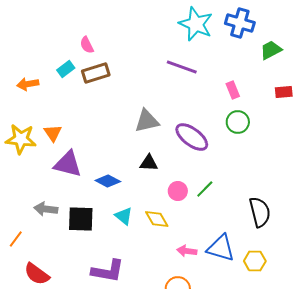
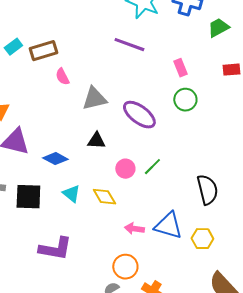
pink semicircle: (87, 45) -> (62, 77), moved

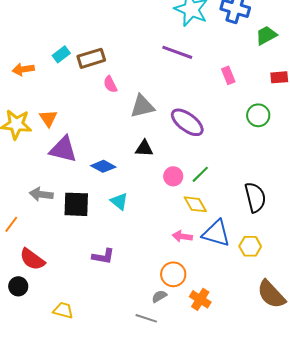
green circle: (185, 100) -> (258, 115), moved
yellow diamond: (104, 197) -> (195, 204), moved
purple L-shape: (55, 249) -> (103, 256), size x0.7

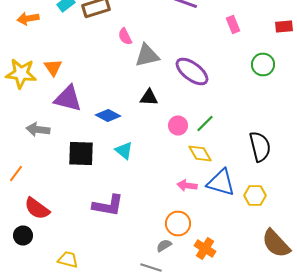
pink semicircle: (110, 84) -> (125, 36), moved
gray arrow: (41, 194) -> (38, 130), moved
purple L-shape: (103, 256) -> (108, 206), size x1.4

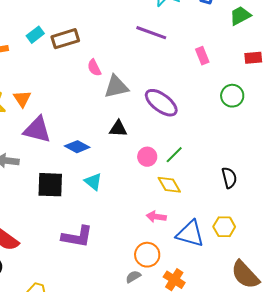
black semicircle: (260, 146) -> (229, 178), size x0.7
blue triangle: (221, 182) -> (190, 234), moved

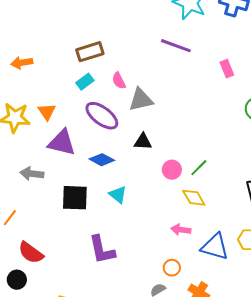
cyan rectangle: (35, 35) -> (85, 82), moved
purple ellipse: (161, 103) -> (102, 116), moved
purple L-shape: (77, 237) -> (102, 250), turned 68
orange circle: (147, 255) -> (172, 268), size x0.7

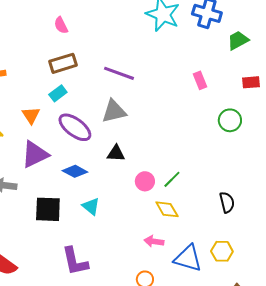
purple line: (176, 46) -> (119, 73), moved
pink semicircle: (119, 81) -> (61, 25), moved
orange triangle: (47, 112) -> (31, 115), moved
purple triangle: (62, 143) -> (35, 154), turned -40

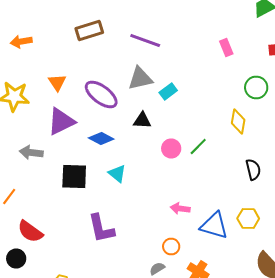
cyan rectangle: (58, 93) -> (168, 92), moved
yellow diamond: (167, 209) -> (238, 122), moved, turned 40

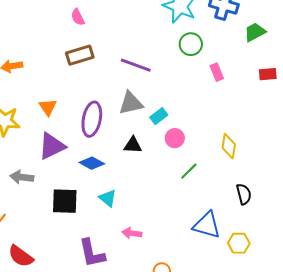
green circle: (256, 88) -> (191, 44), moved
purple ellipse: (101, 94) -> (92, 119), turned 64
pink circle: (171, 148) -> (175, 138), moved
pink arrow: (180, 208) -> (132, 233), moved
blue triangle: (214, 226) -> (207, 225), moved

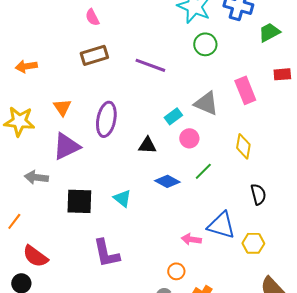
pink rectangle: (217, 72) -> (245, 90), moved, size x1.5
gray triangle: (131, 103) -> (206, 103), moved, turned 36
blue diamond: (92, 163) -> (167, 181), moved
pink arrow: (132, 233) -> (191, 239), moved

